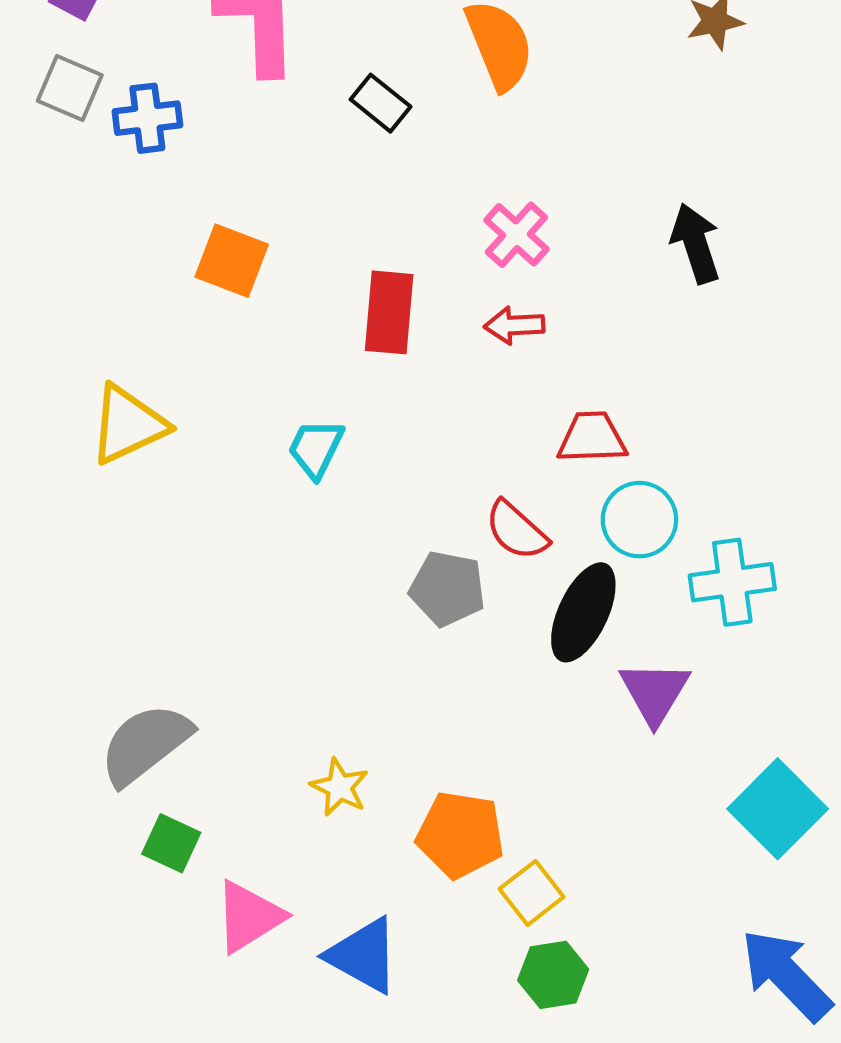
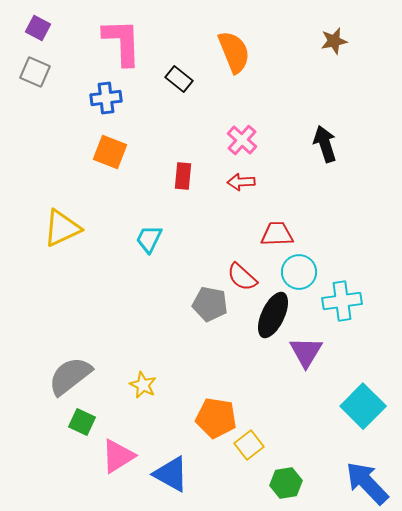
blue cross: (147, 118) -> (106, 98), moved
red rectangle: (389, 312) -> (183, 176), size x0.7
yellow star: (340, 787) -> (143, 385), moved
green hexagon: (553, 975) -> (286, 483), moved

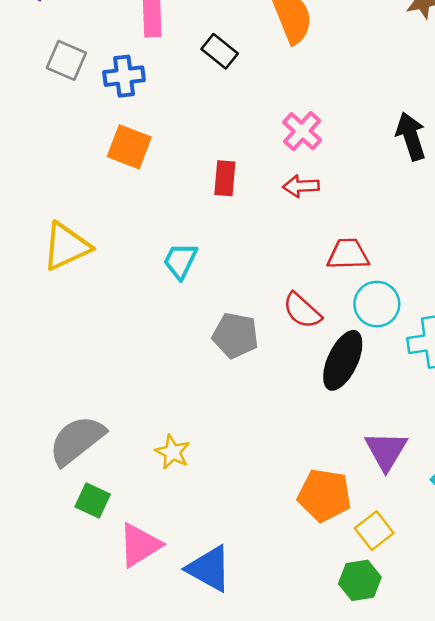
gray square: (35, 72) -> (66, 60), moved
gray pentagon: (210, 304) -> (235, 335), moved
purple triangle: (306, 352) -> (386, 451), moved
orange pentagon: (216, 418) -> (324, 495), moved
yellow square: (249, 445) -> (374, 531), moved

